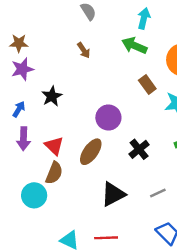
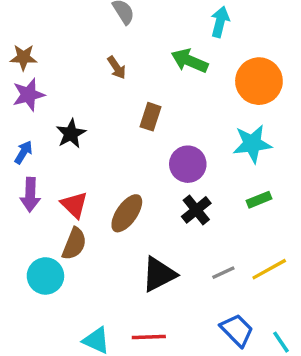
cyan arrow: (144, 18) -> (220, 22), moved
brown rectangle: (147, 84) -> (151, 117), moved, turned 54
purple circle: (108, 118) -> (188, 164), moved

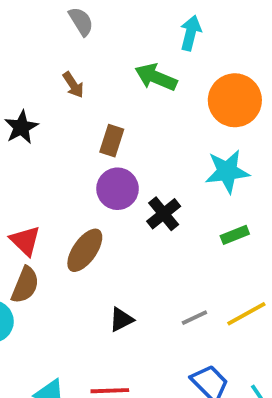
black star: (71, 134) -> (21, 127), moved
purple circle: (188, 164) -> (118, 189), moved
black cross: (196, 210) -> (164, 214), moved
black triangle: (159, 274) -> (121, 320), size x0.6

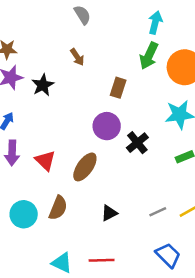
green arrow: (156, 77) -> (149, 56), moved, turned -88
brown rectangle: (112, 141) -> (118, 88), moved
brown semicircle: (25, 285) -> (58, 208), moved

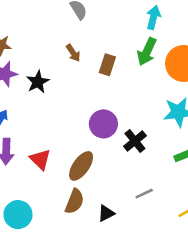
brown rectangle: (118, 88) -> (107, 65), moved
brown semicircle: (58, 208) -> (75, 201), moved
gray line: (158, 212) -> (144, 194), moved

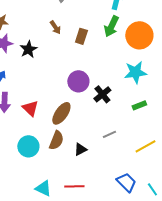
cyan circle: (18, 215) -> (28, 146), moved

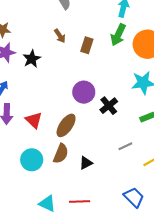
gray line: (109, 134) -> (125, 146), moved

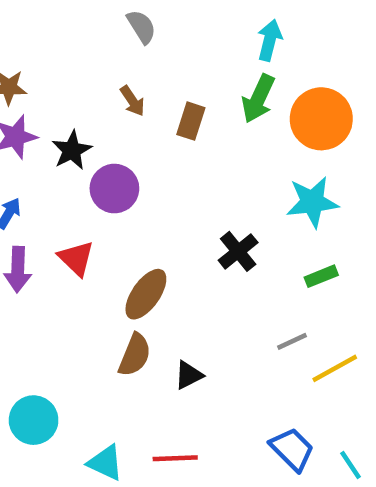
purple circle: (84, 92) -> (114, 189), moved
red triangle: (34, 120) -> (76, 258), moved
gray line: (125, 146) -> (292, 341), moved
cyan circle: (32, 160) -> (34, 420), moved

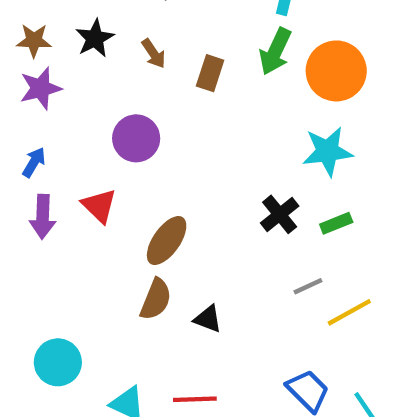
black star: (72, 150) -> (95, 38), moved
black cross: (238, 251) -> (280, 214), moved
black triangle: (189, 375) -> (208, 319), turned 48

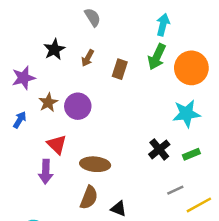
brown star: (34, 41) -> (48, 102), moved, turned -30
brown arrow: (154, 54) -> (88, 58), turned 63
purple arrow: (43, 217) -> (46, 172), moved
brown ellipse: (167, 241) -> (95, 164), turned 60

